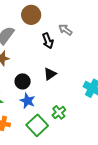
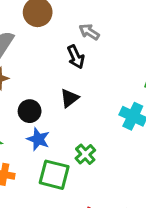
black arrow: (48, 41) -> (76, 57), moved
green square: (37, 125) -> (54, 175), turned -30

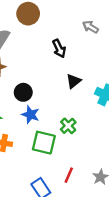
gray arrow: (89, 32) -> (90, 27), moved
black triangle: (69, 98) -> (74, 81), moved

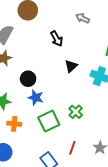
green cross: (68, 126) -> (76, 112), moved
green square: (44, 143) -> (49, 121), turned -35

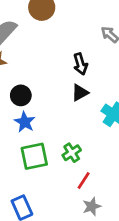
black arrow: (57, 39) -> (80, 64), moved
red line: (72, 148) -> (84, 181), moved

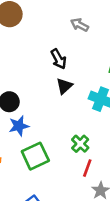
blue star: (25, 122) -> (19, 126), turned -30
green cross: (72, 153) -> (80, 144), moved

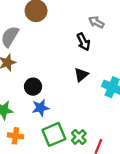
black arrow: (58, 59) -> (83, 42), moved
green cross: (80, 144) -> (79, 137), moved

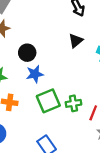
green cross: (79, 137) -> (73, 103), turned 35

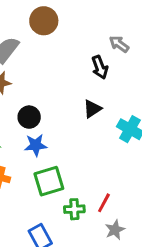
green cross: (73, 103) -> (74, 209), moved

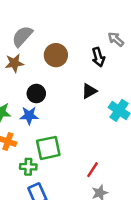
brown circle: (44, 21) -> (56, 55), moved
blue star: (36, 145) -> (29, 116), moved
green cross: (74, 209) -> (28, 167), moved

